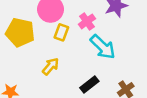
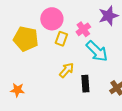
yellow arrow: (51, 66) -> (67, 70), moved
black rectangle: (89, 85) -> (85, 84), turned -56

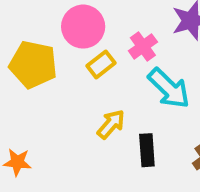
yellow rectangle: (61, 39) -> (101, 64), turned 32

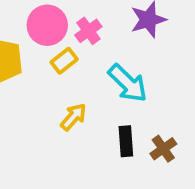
pink cross: (143, 46) -> (88, 31), moved
black rectangle: (147, 150) -> (126, 141), moved

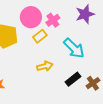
yellow arrow: (73, 117) -> (45, 66), turned 35
black rectangle: (126, 141) -> (73, 79), turned 56

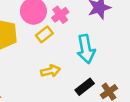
cyan arrow: (74, 48) -> (86, 49), turned 35

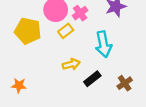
black rectangle: (85, 87) -> (92, 79), moved

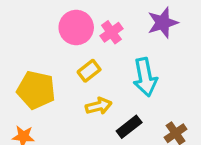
yellow pentagon: (28, 31) -> (36, 90), moved
yellow rectangle: (66, 31) -> (89, 71), moved

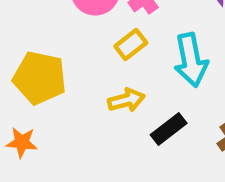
yellow rectangle: (89, 71) -> (131, 44), moved

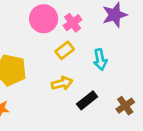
cyan arrow: (191, 60) -> (100, 60), size x0.7

